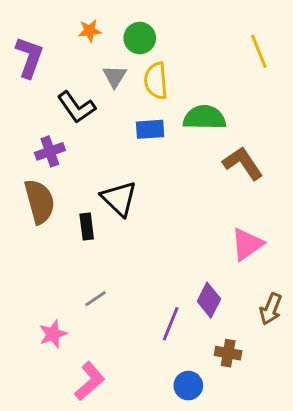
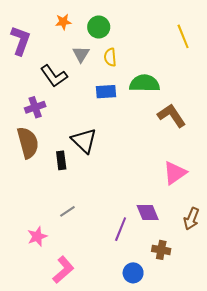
yellow semicircle: (156, 81) -> (110, 57), size x0.7
purple diamond: (209, 300) -> (148, 212), turned -50

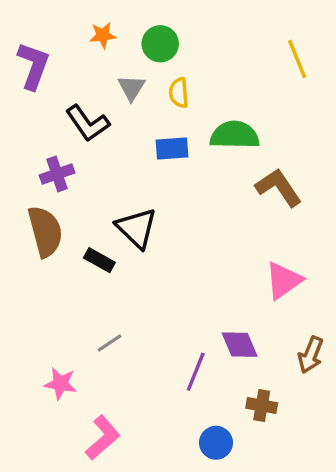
black rectangle: (61, 160) -> (99, 260), turned -54
pink star: (37, 236) -> (60, 384), turned 30

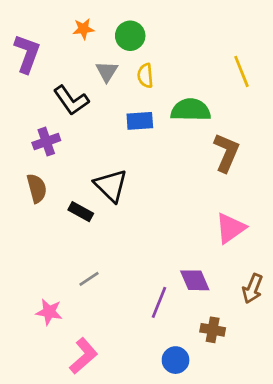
yellow line: (297, 59) -> (241, 71), moved
brown L-shape: (279, 187) -> (226, 153), turned 57
brown semicircle: (45, 231) -> (37, 188), size x0.7

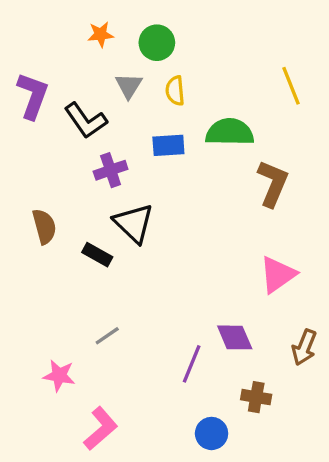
purple L-shape: (27, 54) -> (33, 96), moved
purple cross: (46, 142) -> (111, 170), moved

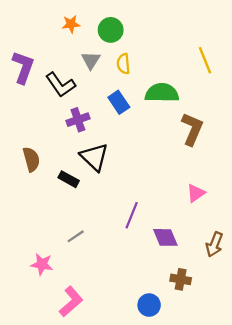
blue rectangle: (168, 145) -> (119, 102), turned 60
pink triangle: (278, 275) -> (196, 193), size x0.7
purple line: (192, 364) -> (132, 215), moved

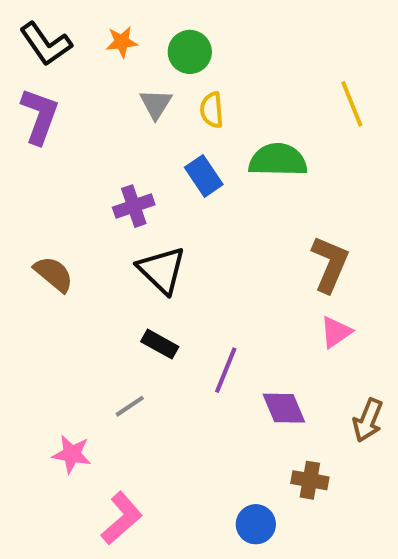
black L-shape: (61, 85) -> (46, 44), moved
brown L-shape: (192, 129) -> (330, 264), moved
brown semicircle: (31, 159) -> (54, 274), turned -35
black rectangle: (69, 179) -> (160, 344), moved

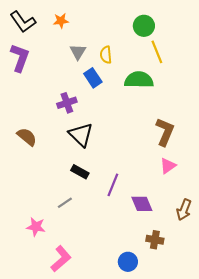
green circle: (190, 52) -> (144, 26), moved
yellow line: (352, 104) -> (157, 52), moved
blue rectangle: (204, 176) -> (93, 78), moved

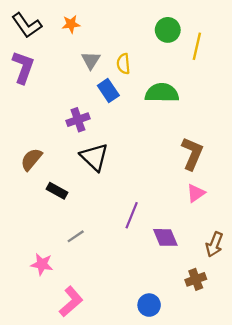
yellow line: (157, 52) -> (197, 46), moved, turned 35
brown semicircle: (27, 137) -> (31, 159), turned -90
black rectangle: (80, 172) -> (57, 191), moved
brown cross: (155, 240) -> (196, 279), moved, turned -30

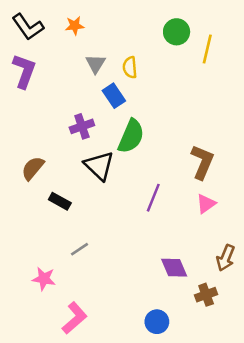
green semicircle: (162, 93) -> (131, 136), moved, turned 112
purple line: (132, 215) -> (153, 198), moved
purple diamond: (165, 237) -> (174, 268), moved

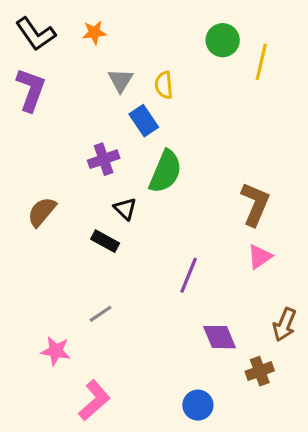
black triangle: (99, 166) -> (125, 209), size x0.6
purple line: (153, 198) -> (189, 275), moved
black rectangle: (60, 201) -> (105, 241), moved

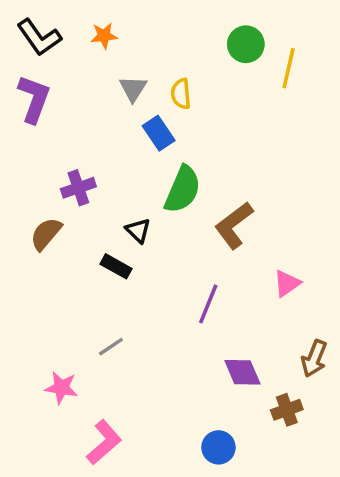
purple cross: (104, 159) -> (78, 188), moved
brown L-shape: (255, 204) -> (234, 225), moved, turned -150

